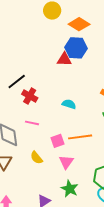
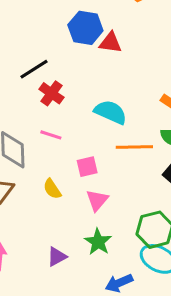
blue hexagon: (76, 48) -> (85, 28), moved
cyan semicircle: (69, 104) -> (110, 112), size x1.5
orange line: (80, 137) -> (134, 147), moved

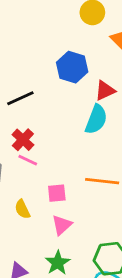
red triangle: (110, 43) -> (105, 91), moved, turned -40
red cross: (52, 93) -> (23, 140), moved
cyan semicircle: (110, 112) -> (96, 119), moved, turned 80

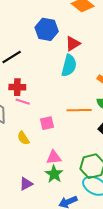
red cross: (23, 140) -> (17, 87), turned -35
pink triangle: (62, 225) -> (54, 157), moved, turned 42

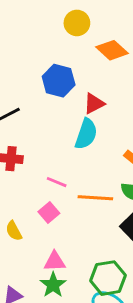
pink line: (23, 102) -> (57, 182), moved
pink square: (47, 123) -> (49, 213), turned -32

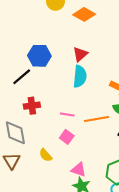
blue hexagon: (59, 81) -> (39, 56), moved
pink triangle: (55, 261) -> (79, 170), turned 35

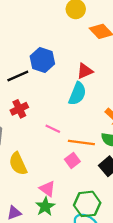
red cross: (32, 106) -> (19, 109), turned -35
pink square: (67, 137) -> (72, 160), moved
yellow semicircle: (46, 155) -> (18, 164), size x1.5

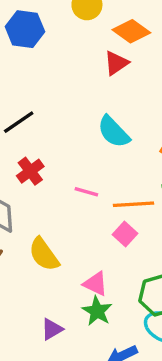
blue hexagon: (42, 60) -> (25, 29), moved
red triangle: (85, 71) -> (116, 63), moved
cyan semicircle: (77, 94) -> (114, 132), turned 125

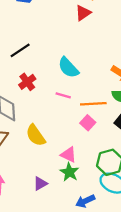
cyan semicircle: (114, 132) -> (68, 68), moved

